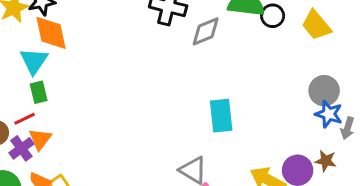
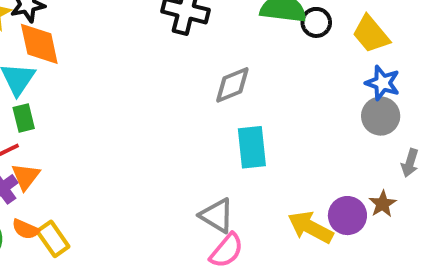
gray diamond: (206, 31) -> (232, 85), moved
blue star: (329, 114) -> (383, 83), moved
brown star: (326, 161) -> (383, 204), turned 30

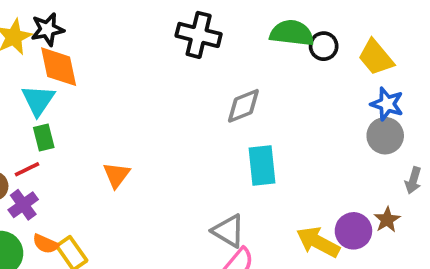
orange triangle: (26, 177) -> (117, 175), moved

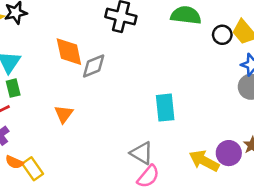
black circle: (324, 46) -> (222, 35), moved
orange diamond: (59, 67) -> (69, 52), moved
gray diamond: (243, 106) -> (94, 66), moved

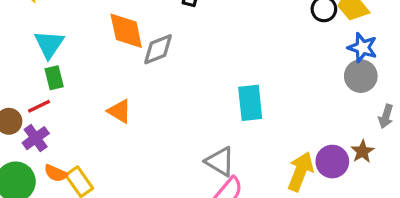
orange triangle: (64, 114) -> (119, 111), turned -36
yellow arrow: (204, 161) -> (300, 172), turned 84

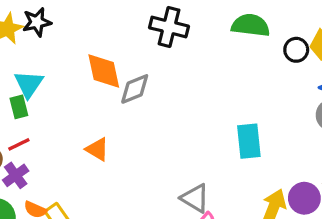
green rectangle: (54, 78) -> (19, 107), moved
cyan rectangle: (250, 103) -> (249, 141), moved

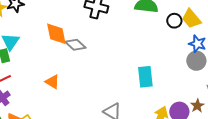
gray diamond: (135, 89) -> (75, 45), turned 65

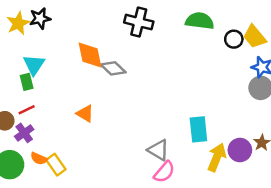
cyan rectangle: (145, 77) -> (198, 129), moved

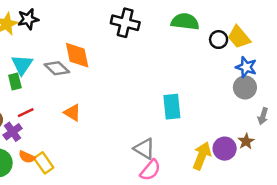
gray diamond: (113, 68) -> (57, 68), moved
red line: (27, 110) -> (26, 113), moved
cyan rectangle: (198, 129) -> (172, 107), moved

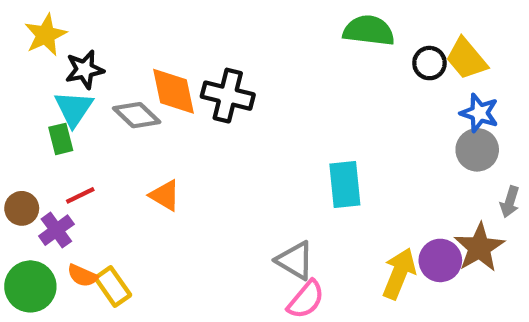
black star: (28, 19) -> (85, 70), moved
black cross: (125, 23) -> (228, 96), moved
brown star: (246, 141) -> (479, 247), size x1.6

